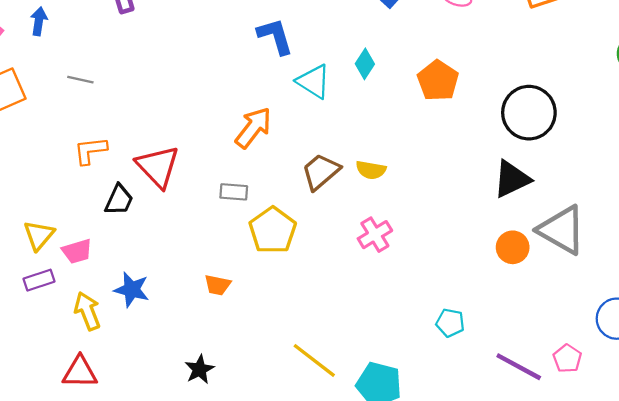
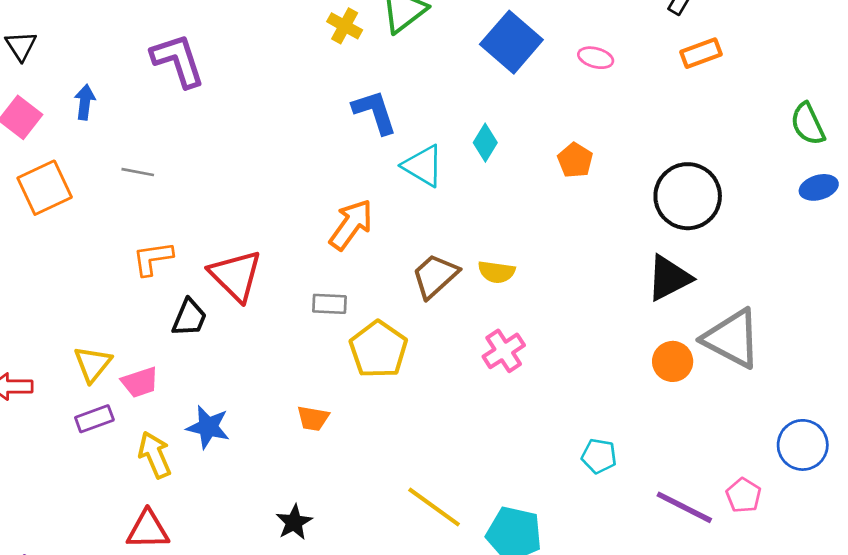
orange pentagon: (438, 81) -> (575, 160), size x0.7

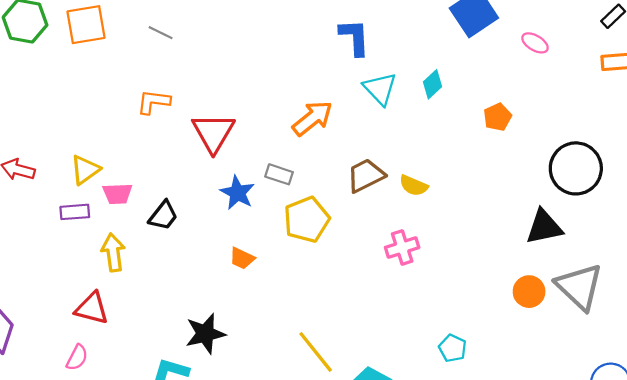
black trapezoid: (189, 318) -> (163, 216), moved
blue star: (208, 427) -> (237, 193), moved
black star: (294, 522) -> (205, 334), size x1.4

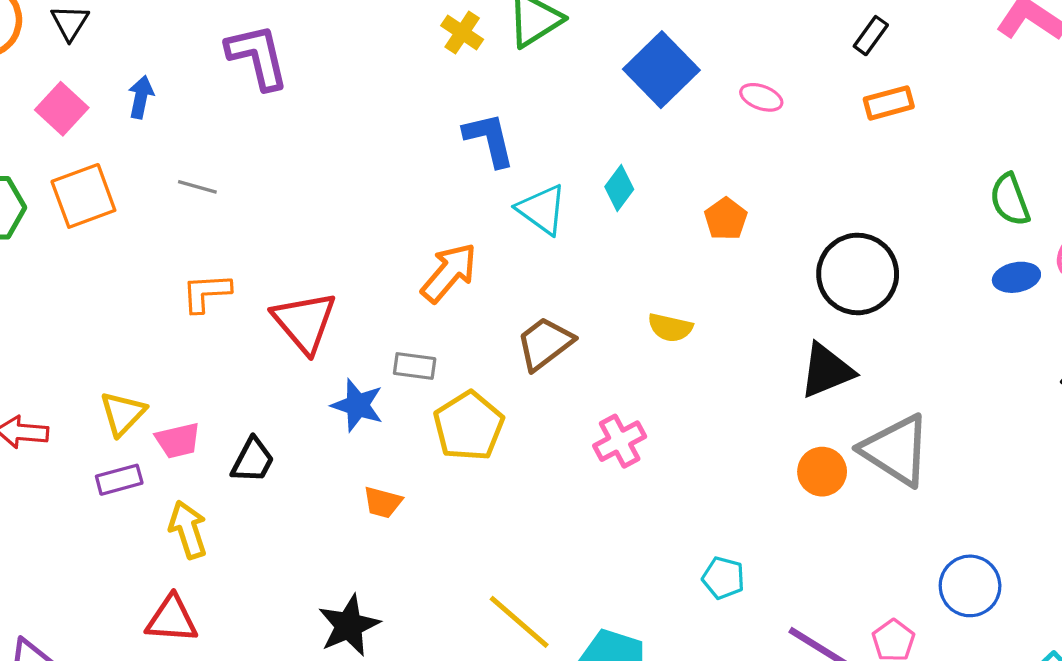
yellow semicircle: (413, 186) -> (670, 328), moved

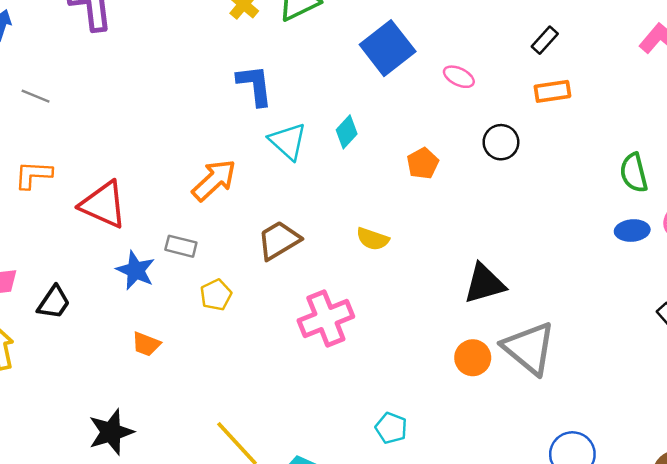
black circle: (858, 274) -> (501, 142), moved, size x0.6
red triangle: (304, 322) -> (103, 205), turned -32
yellow pentagon: (469, 426) -> (216, 295), size x0.6
pink cross: (620, 441) -> (326, 318), size x1.4

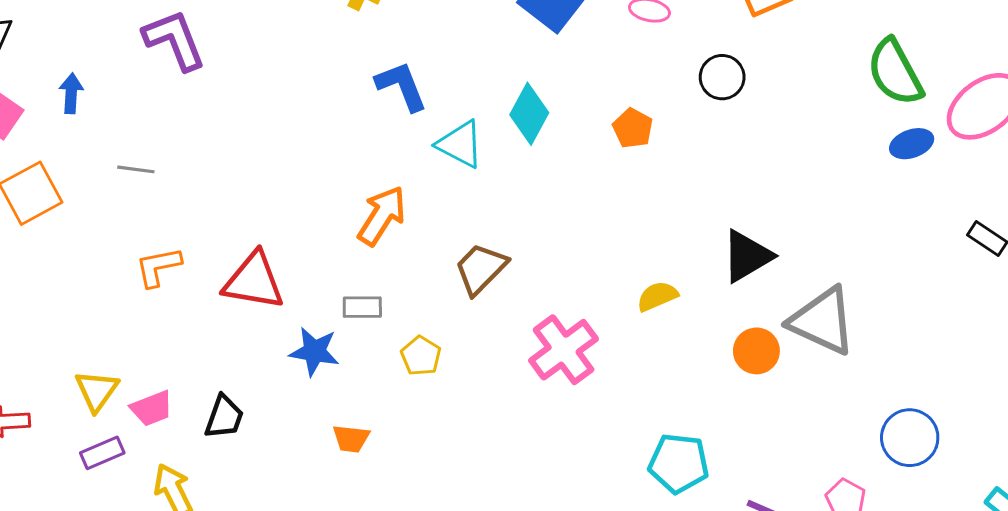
cyan diamond: (347, 132) -> (529, 114), size x1.4
green semicircle: (634, 173) -> (895, 72), size x1.4
yellow semicircle: (373, 239) -> (657, 296), moved, turned 152
cyan pentagon: (391, 428) -> (679, 463), size x1.5

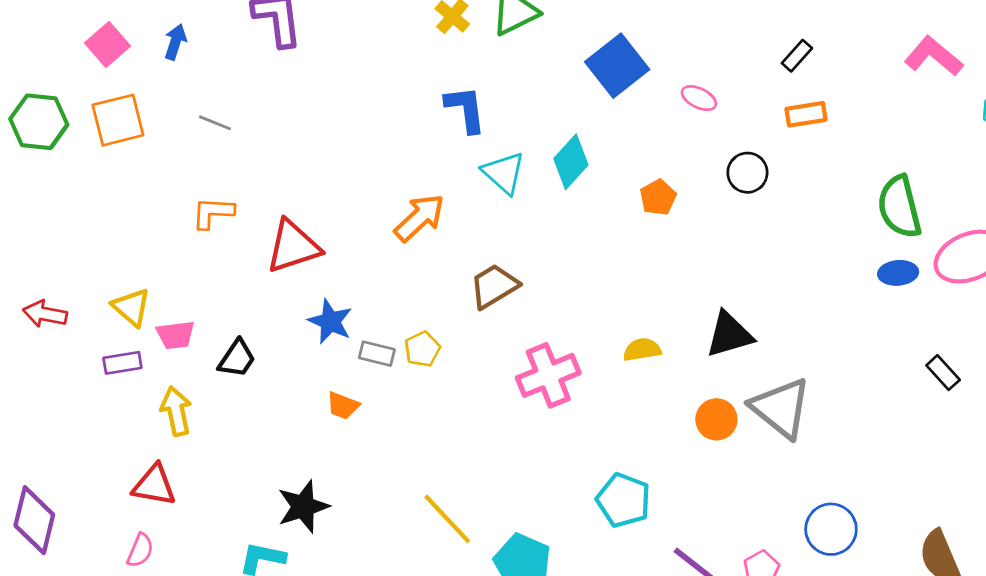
red triangle: (254, 281) -> (293, 246), turned -42
gray rectangle: (362, 307) -> (377, 354), moved
yellow triangle: (97, 391) -> (131, 307), turned -39

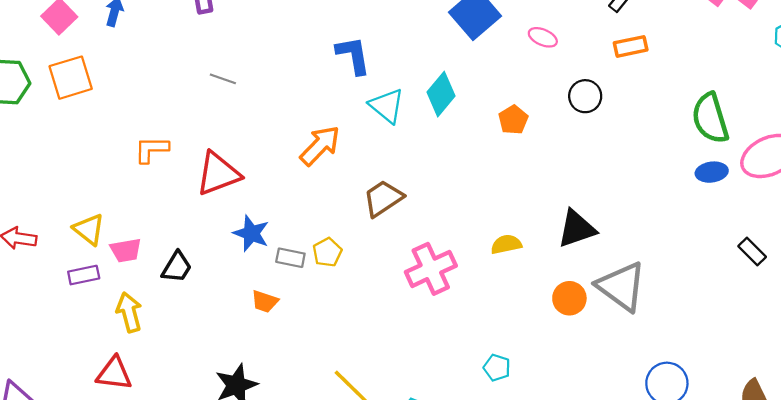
gray line: (215, 123) -> (223, 79), moved
cyan pentagon: (624, 500) -> (497, 368), size x0.6

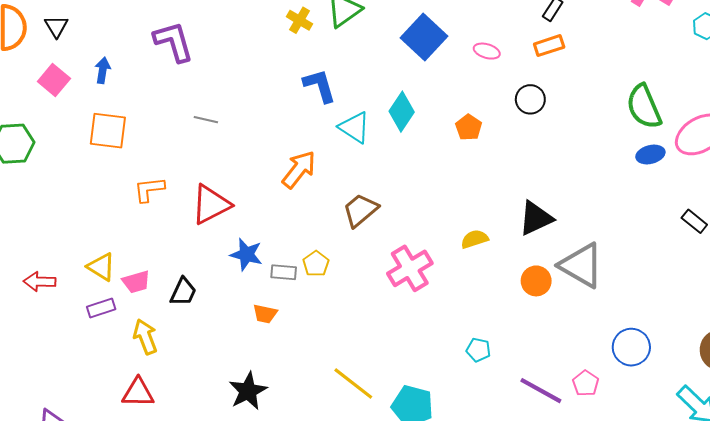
orange rectangle: (631, 46) -> (549, 46), moved
orange square: (71, 78) -> (108, 131), moved, turned 30

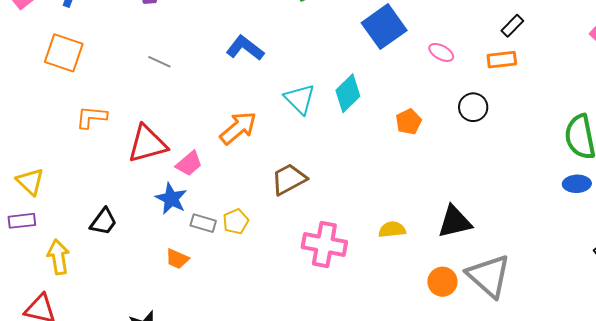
blue L-shape: (320, 86) -> (245, 48), moved, turned -48
pink cross: (410, 268) -> (324, 245), turned 30
pink trapezoid: (136, 282) -> (189, 164), moved, turned -36

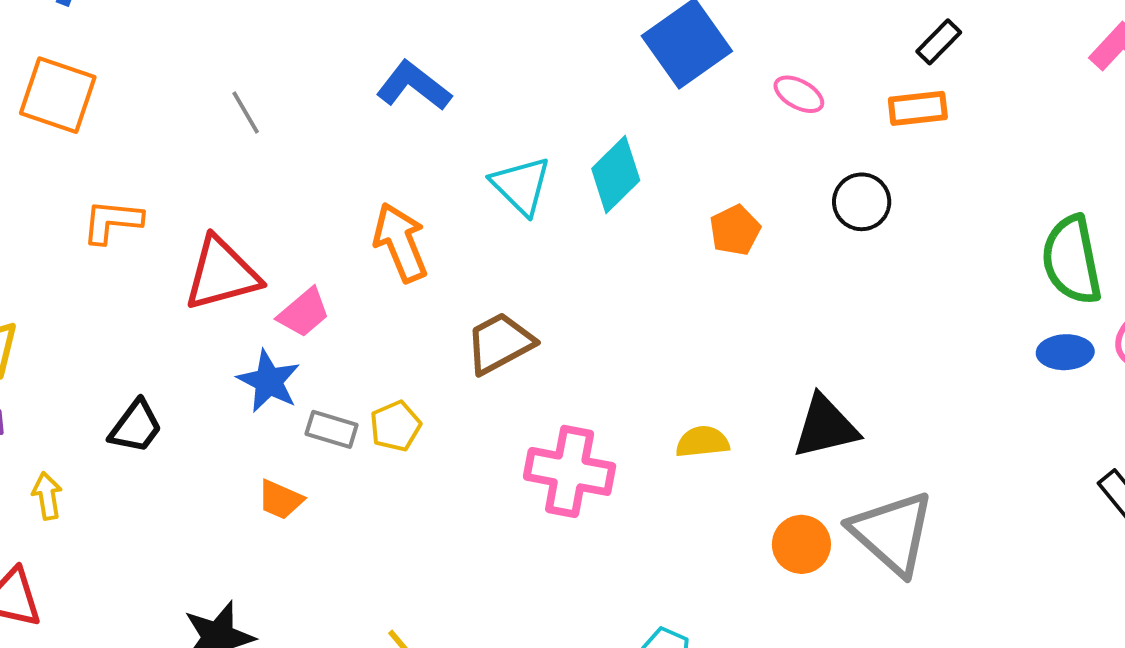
gray line: (159, 62) -> (246, 113), turned 35
orange arrow: (238, 128) -> (400, 242), turned -72
yellow arrow: (58, 257) -> (47, 496), size x0.7

